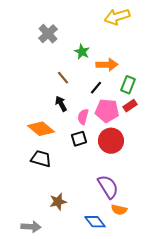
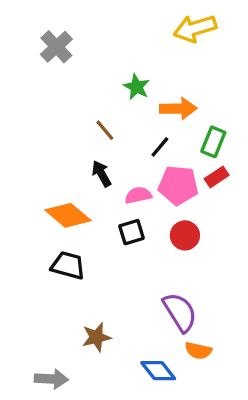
gray cross: (48, 34) -> (56, 47), moved
pink semicircle: (83, 117) -> (138, 195), turned 63
red circle: (111, 141) -> (185, 235), size x0.7

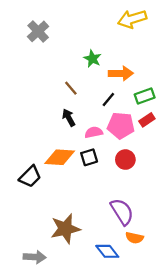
green rectangle: (213, 142) -> (145, 96), turned 48
orange diamond: (68, 215) -> (60, 157), moved, turned -36
black trapezoid: (68, 265) -> (30, 177), moved, turned 120
brown star: (96, 337) -> (65, 229), size x1.5

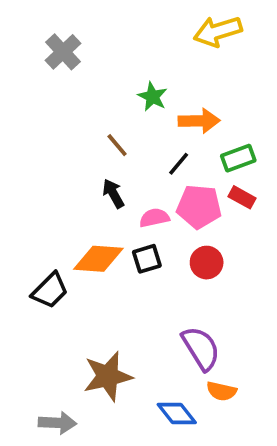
red rectangle: (147, 120) -> (242, 197), turned 63

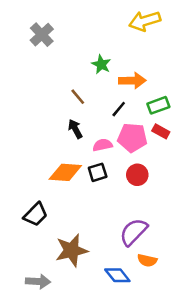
black trapezoid: (50, 290) -> (36, 214), moved
purple semicircle: (201, 348) -> (134, 232), turned -104

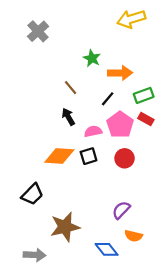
pink pentagon: (132, 138) -> (120, 125), turned 30
purple semicircle: (134, 232) -> (121, 210), size x0.7

